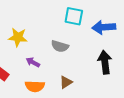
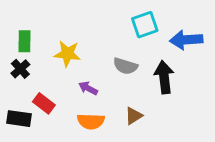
cyan square: (74, 16) -> (145, 25), turned -30
black arrow: (105, 62) -> (164, 77), moved

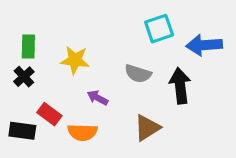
brown triangle: (134, 116) -> (147, 128), size x1.4
orange semicircle: (91, 121) -> (82, 132), moved

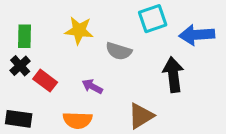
yellow star: (75, 60) -> (79, 30), moved
gray semicircle: (138, 74) -> (119, 51), moved
red rectangle: (49, 114) -> (45, 81), moved

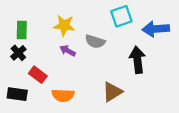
red rectangle: (45, 81) -> (38, 75), moved
purple arrow: (92, 86) -> (68, 51), moved

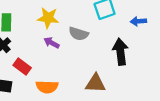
blue arrow: (156, 29) -> (138, 21), size x0.6
brown triangle: (112, 92) -> (96, 83), turned 35

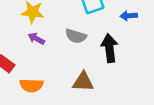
gray semicircle: (79, 34) -> (76, 36), moved

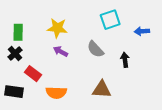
gray semicircle: (76, 36) -> (95, 49), turned 30
black arrow: (109, 48) -> (125, 60), size x0.6

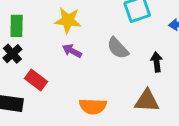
brown triangle: (102, 89) -> (147, 101), moved
orange semicircle: (56, 93) -> (93, 106), moved

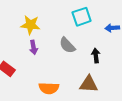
purple arrow: (72, 51) -> (34, 47), turned -128

